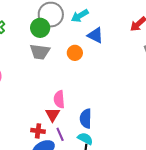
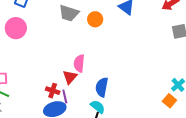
orange circle: (75, 53) -> (95, 19), moved
purple line: (60, 134) -> (65, 97), moved

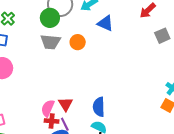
pink semicircle: (79, 63) -> (48, 108), moved, turned 30

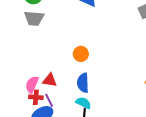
orange circle: (78, 42) -> (81, 54), moved
red triangle: (66, 104) -> (50, 80), turned -49

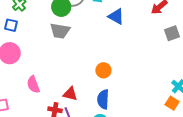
pink semicircle: (32, 85) -> (33, 84), moved, turned -48

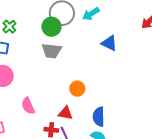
blue triangle: (116, 16) -> (109, 43), moved
orange circle: (103, 70) -> (77, 89), moved

